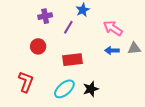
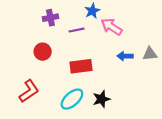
purple line: (68, 27) -> (76, 30), turned 48
pink arrow: (113, 28) -> (112, 27), moved
red L-shape: (26, 82) -> (29, 91), turned 35

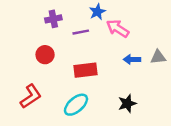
black star: (101, 99) -> (127, 103), moved

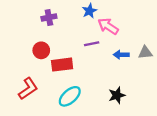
purple line: (81, 32) -> (92, 44), moved
red rectangle: (86, 70) -> (62, 65), moved

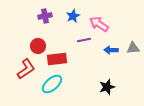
blue star: (89, 11) -> (73, 16), moved
red L-shape: (28, 89) -> (26, 69), moved
cyan ellipse: (70, 96) -> (52, 84), moved

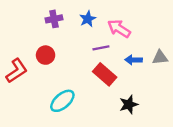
red rectangle: (57, 59) -> (105, 74), moved, turned 48
red L-shape: (26, 69) -> (17, 71), moved

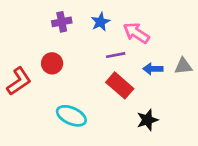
cyan ellipse: (62, 101) -> (71, 116), turned 65

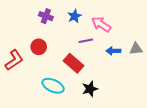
purple cross: (62, 22) -> (46, 16), turned 32
red rectangle: (120, 85) -> (74, 63), moved
black star: (147, 120) -> (90, 89), moved

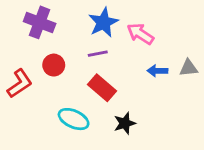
purple cross: (46, 16) -> (40, 22), moved, size x1.5
blue star: (75, 16) -> (103, 22), size x1.5
purple line: (86, 41) -> (98, 54), moved

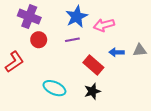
pink arrow: (140, 34) -> (104, 25), turned -48
red circle: (54, 65) -> (39, 40), moved
red rectangle: (102, 88) -> (93, 65), moved

